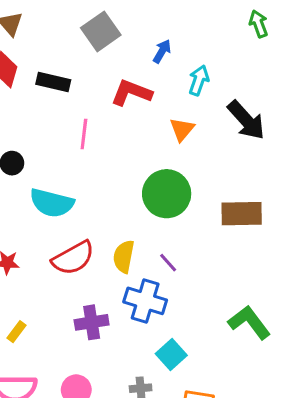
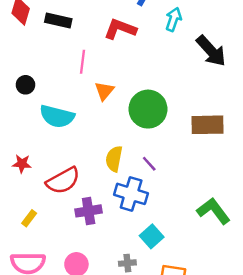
orange triangle: (182, 129) -> (104, 91), moved
red semicircle: (73, 258) -> (63, 181), moved

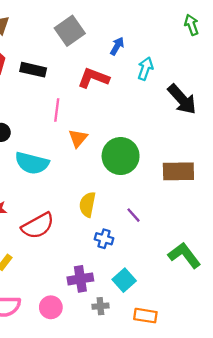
purple line: (149, 164) -> (134, 215), moved
blue cross: (131, 194) -> (104, 239), size x0.6
purple cross: (89, 211) -> (80, 279), moved

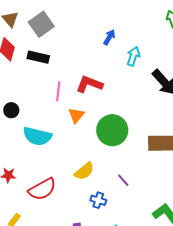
gray square: (70, 31) -> (41, 24), moved
red L-shape: (93, 78) -> (89, 84), moved
yellow semicircle: (87, 204) -> (84, 171), turned -140

